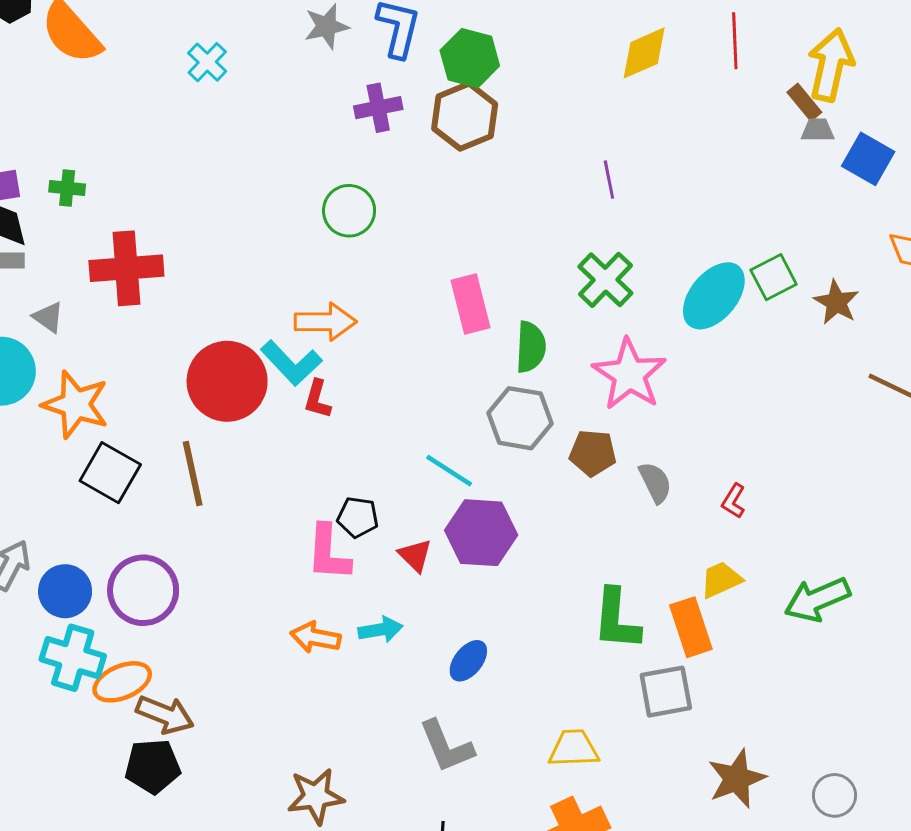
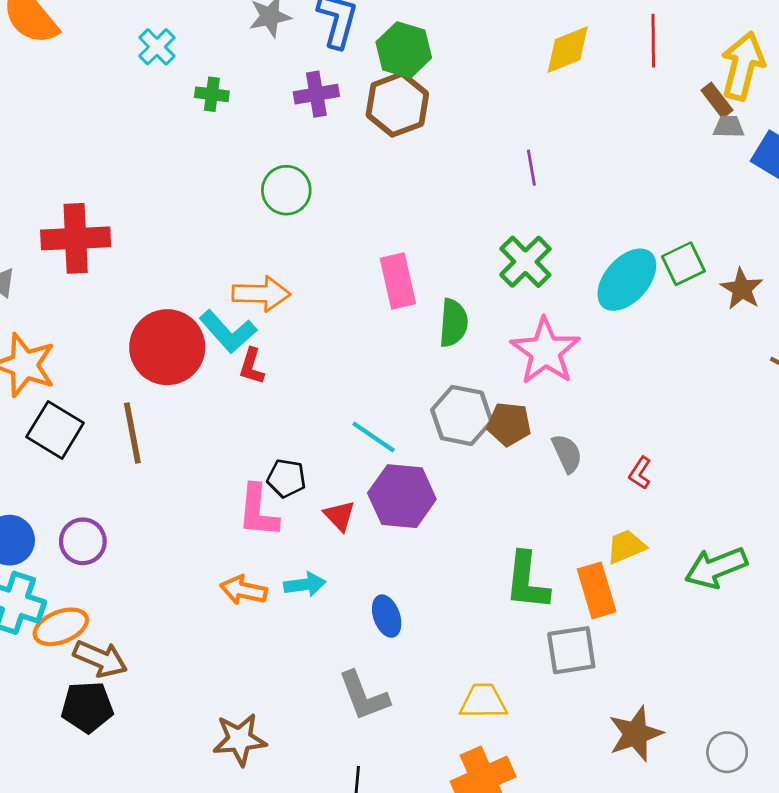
green cross: (67, 188) -> (212, 94), moved
gray hexagon: (520, 418) -> (462, 415), moved
purple circle: (143, 590) -> (83, 541), size x0.7
blue ellipse: (468, 661) -> (387, 616), turned -60

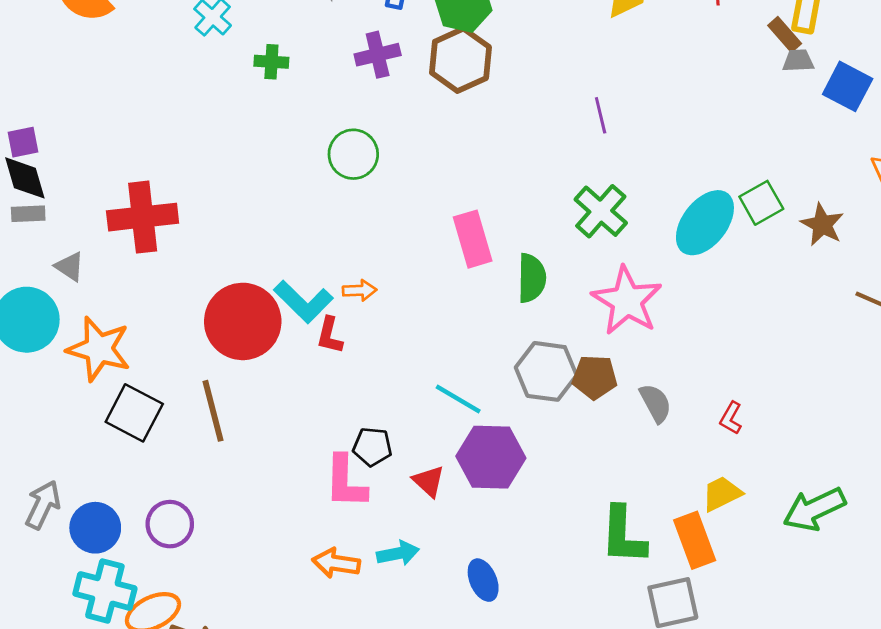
orange arrow: (261, 294) -> (360, 290), moved, size x0.6

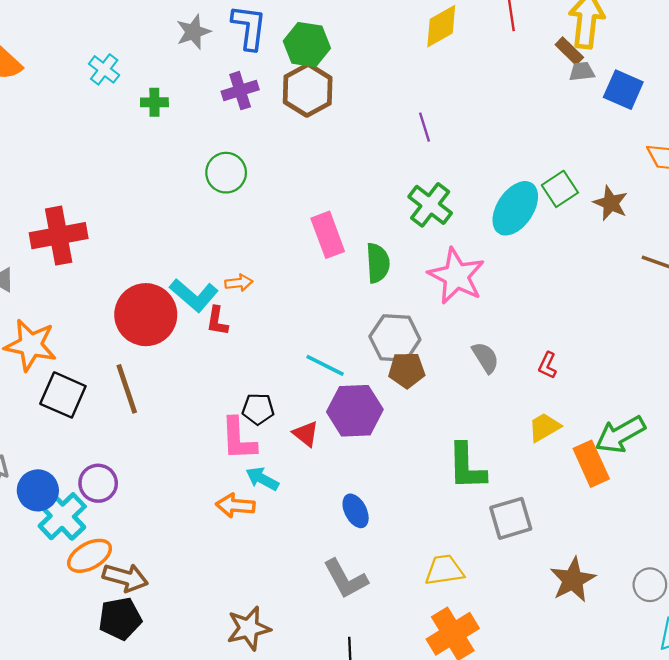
brown pentagon: (595, 377) -> (407, 370), moved
orange rectangle: (695, 540) -> (591, 464), moved
cyan arrow: (398, 553) -> (262, 479), moved, turned -136
cyan cross: (105, 591) -> (62, 516), moved, turned 36

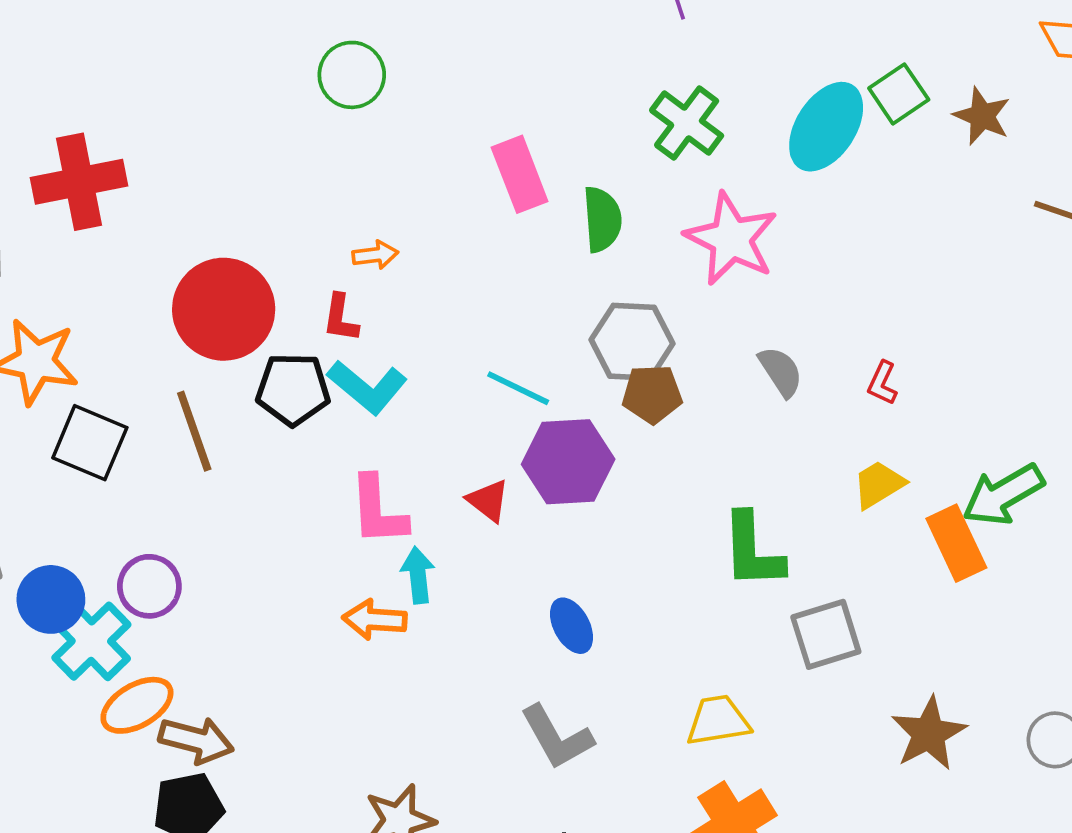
cyan L-shape: (194, 295) -> (367, 387), moved
black pentagon: (258, 409) -> (293, 389), moved, size x1.4
cyan arrow: (262, 479) -> (418, 575), turned 56

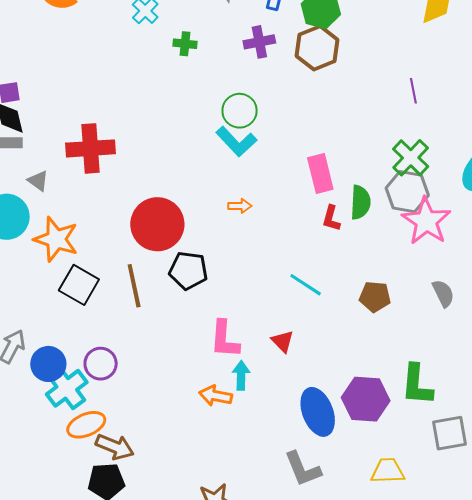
red L-shape: (341, 318) -> (331, 218), moved
gray hexagon: (632, 342) -> (407, 192), moved
cyan L-shape: (367, 387) -> (236, 142), moved
purple hexagon: (568, 462) -> (366, 399), moved
blue ellipse: (572, 626) -> (318, 412), size x1.6

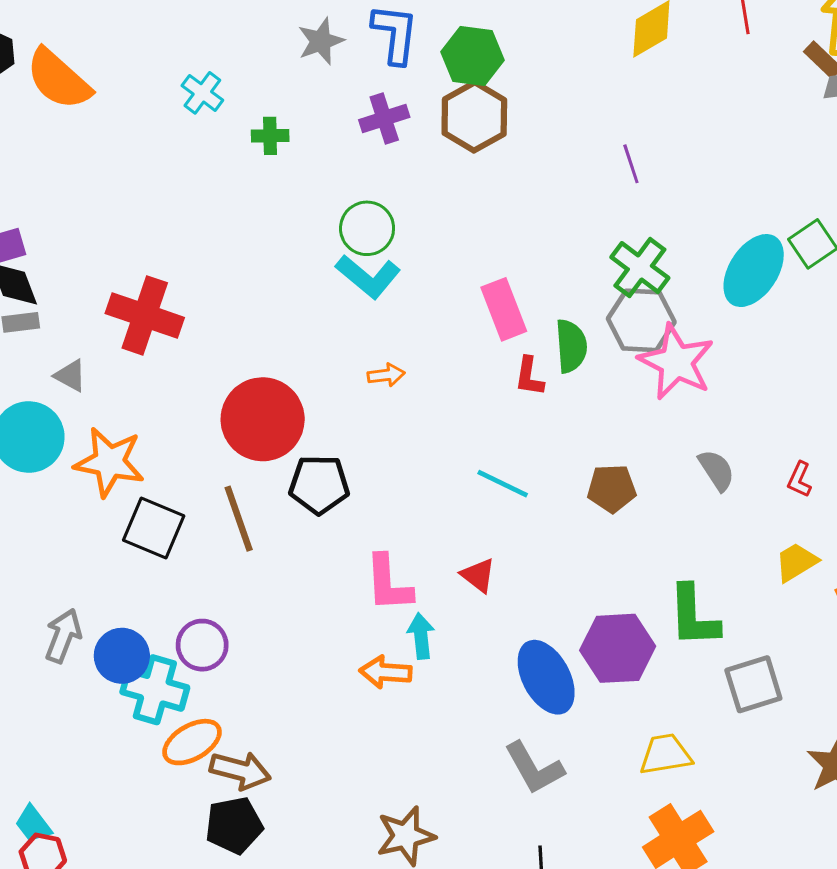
red cross: (91, 148) -> (145, 315), turned 30
cyan cross: (67, 388) -> (155, 690), turned -30

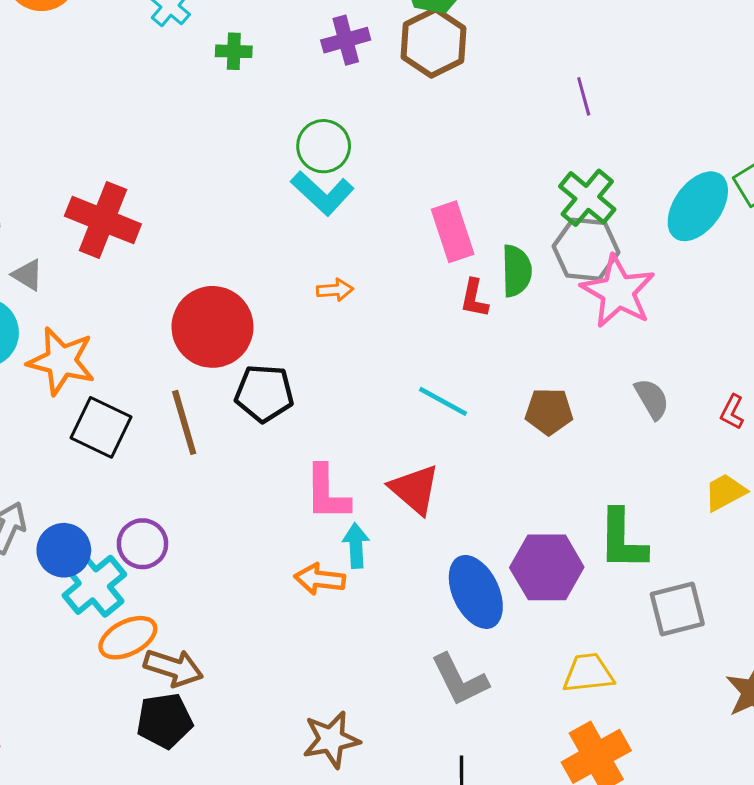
red triangle: (478, 575) -> (415, 489), size x1.5
cyan cross: (155, 690) -> (94, 585), turned 32

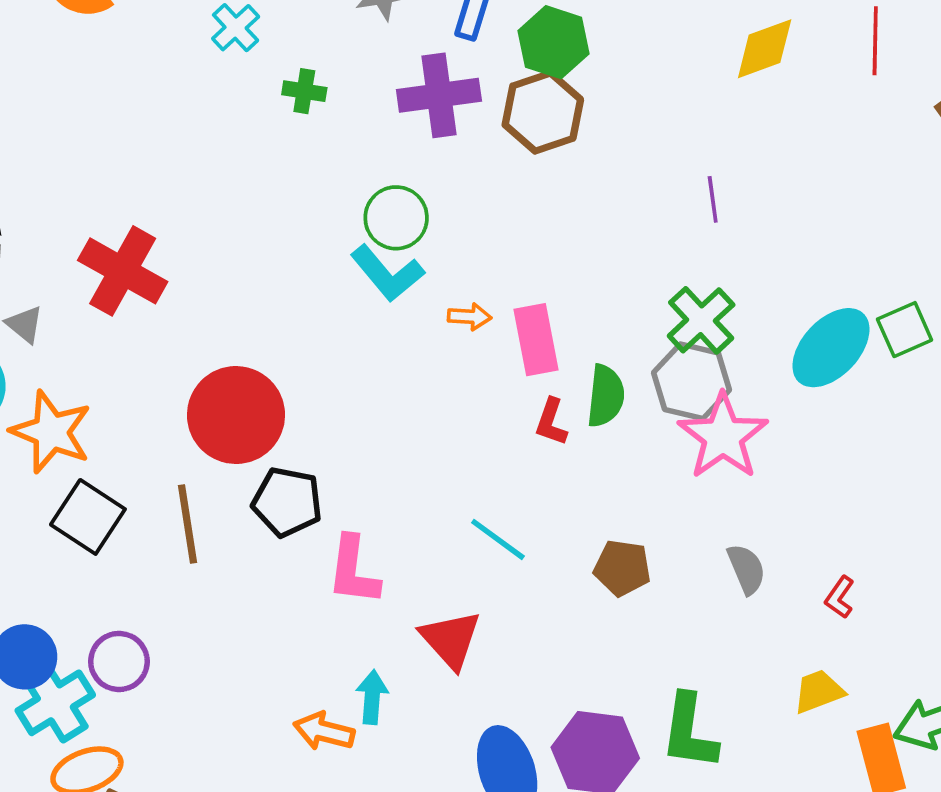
purple cross: (346, 40) -> (439, 95), size x1.4
orange arrow: (335, 290) -> (469, 317), moved
pink L-shape: (327, 493) -> (353, 571), moved

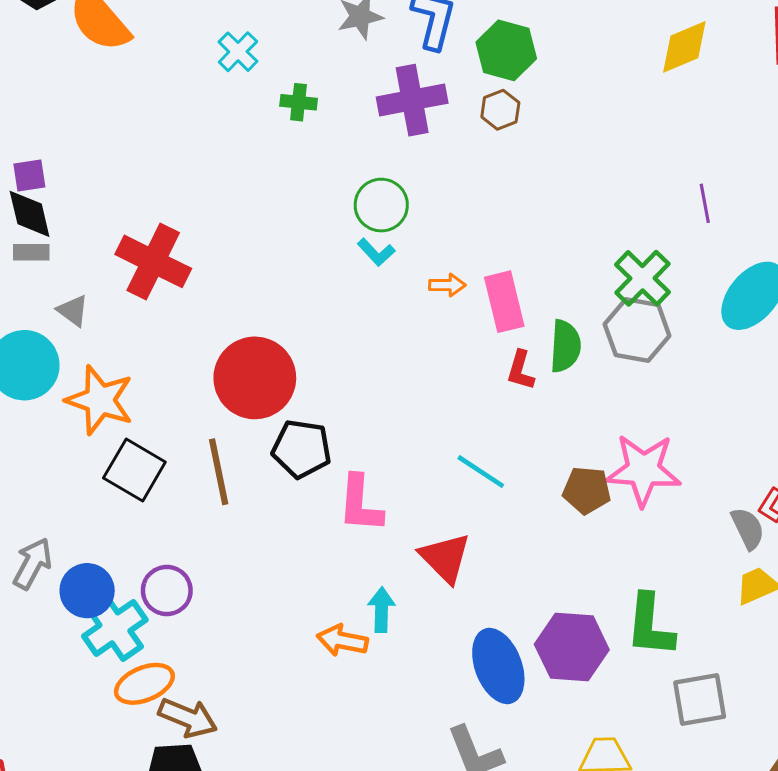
brown hexagon: (543, 112) -> (500, 110), size x0.6
purple line: (713, 199) -> (705, 203), moved
cyan L-shape: (387, 273) -> (376, 252), size x0.6
pink star: (723, 436) -> (643, 470), moved, turned -30
gray semicircle: (746, 569) -> (748, 528), moved

